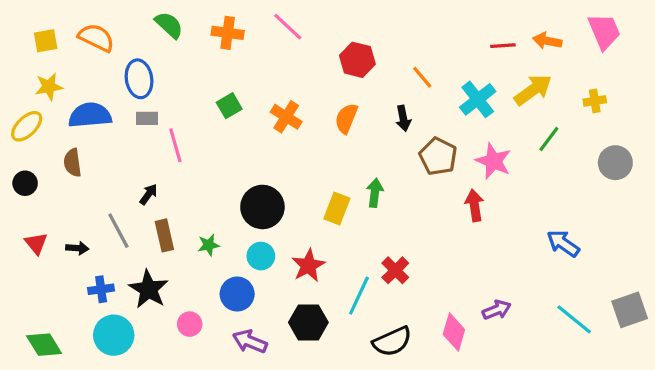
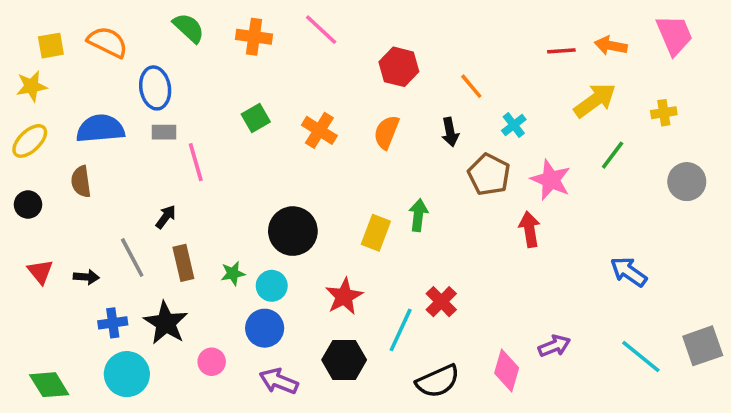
yellow star: (49, 87) -> (31, 86), moved
cyan cross: (478, 99) -> (514, 125), moved, size x0.6
cyan circle: (261, 256) -> (272, 286), moved

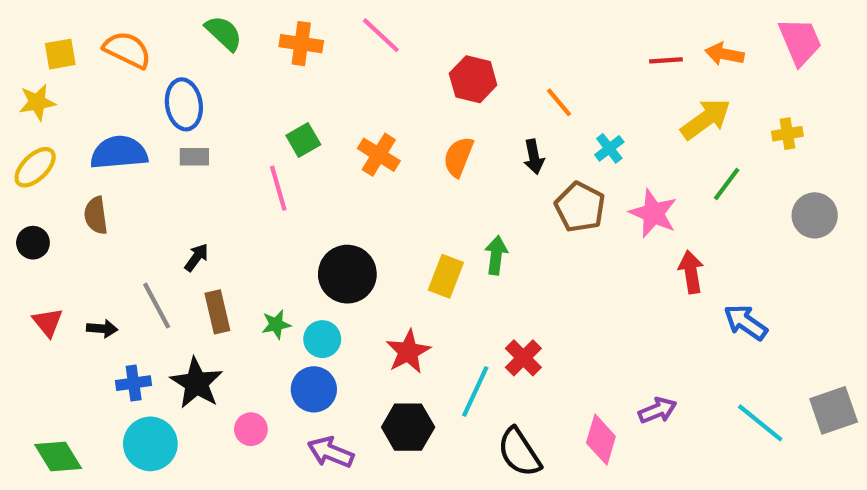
pink line: (196, 162) -> (278, 188), moved
red arrow: (530, 229) -> (691, 272), moved
black semicircle: (438, 381) -> (519, 452), turned 81

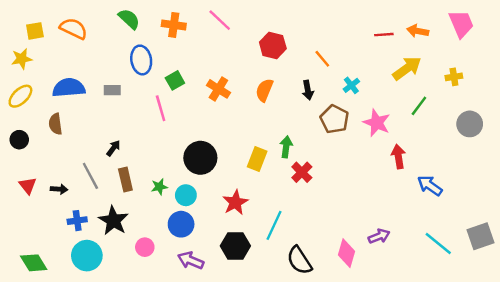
blue ellipse: (184, 104) -> (141, 60), moved
red cross: (523, 358) -> (302, 172), moved

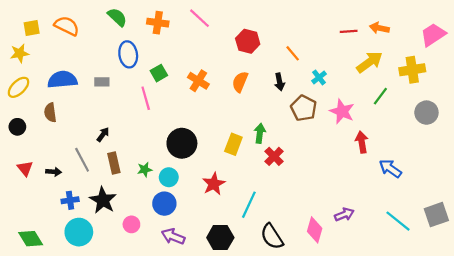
pink trapezoid: (461, 24) -> (433, 35), moved, turned -100
yellow cross: (454, 77) -> (412, 70), size x1.6
black hexagon: (235, 246) -> (220, 238), moved

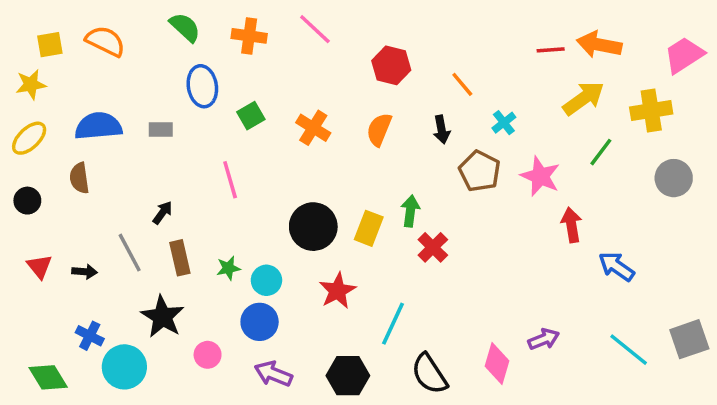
orange arrow: (379, 28) -> (599, 45), size x1.4
pink line: (146, 98) -> (230, 180), moved
black circle: (182, 143) -> (313, 227), moved
blue cross: (70, 200) -> (90, 336), moved, turned 35

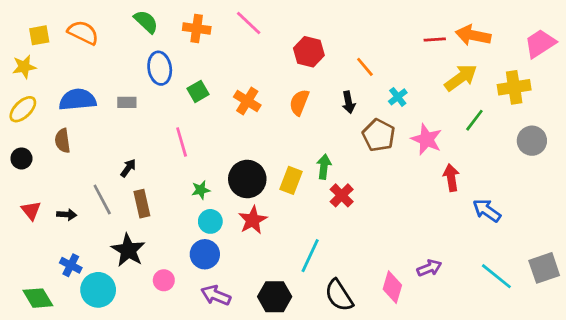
green star: (228, 268) -> (201, 190), moved
red star: (338, 291) -> (253, 220), moved

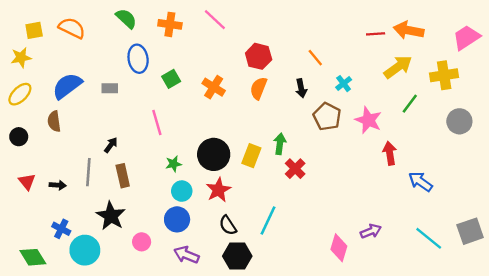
red hexagon: (309, 52) -> (259, 56), moved
blue semicircle: (78, 100) -> (67, 86), turned -32
gray line: (102, 200) -> (88, 172), turned 32
black semicircle: (339, 295) -> (228, 225), moved, size x0.7

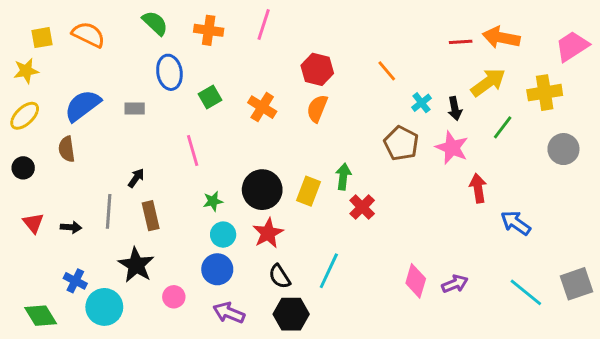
pink line: (215, 20) -> (264, 24), turned 65
black arrow: (301, 88) -> (455, 109), moved
pink diamond: (339, 248) -> (416, 281), moved

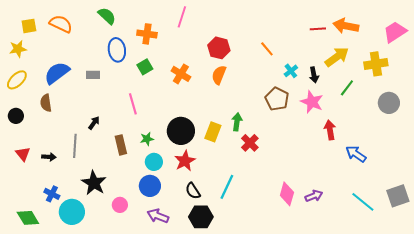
orange cross: (209, 30) -> (147, 34), moved
brown rectangle: (151, 216) -> (121, 145), moved

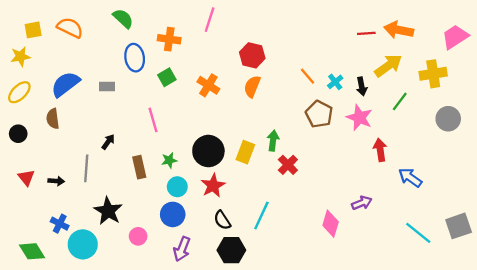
orange line: (267, 49) -> (308, 76), moved
purple arrow: (314, 196) -> (362, 203), moved
purple arrow: (158, 216) -> (182, 249), turned -90

